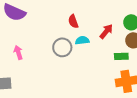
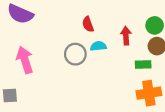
red arrow: (106, 31) -> (126, 36), turned -42
pink arrow: (18, 52) -> (25, 60), size x1.6

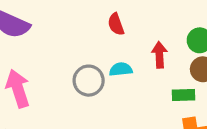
red semicircle: (88, 24) -> (116, 24), moved

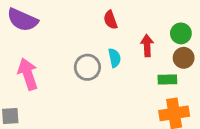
cyan semicircle: (121, 69) -> (115, 58), turned 84

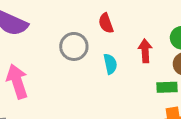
gray circle: (87, 67) -> (74, 46), moved

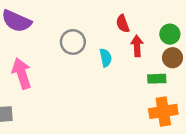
red semicircle: (106, 23) -> (123, 24), moved

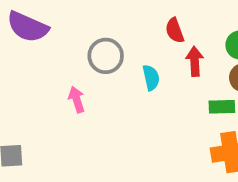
pink arrow: (22, 73) -> (77, 99), moved, size x0.6

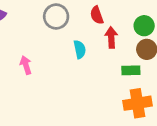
gray circle: (106, 56) -> (56, 17), moved

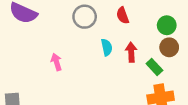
red arrow: (111, 38) -> (131, 52), moved
green rectangle: (131, 70) -> (154, 67), turned 49

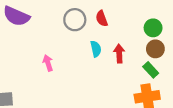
red semicircle: (123, 15) -> (102, 19), moved
green rectangle: (154, 67) -> (151, 70), moved

